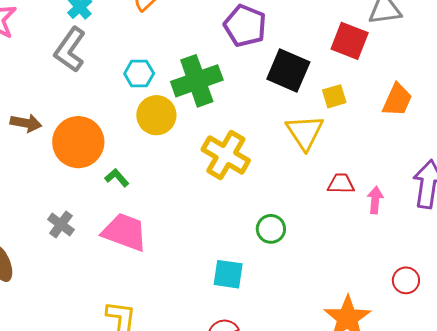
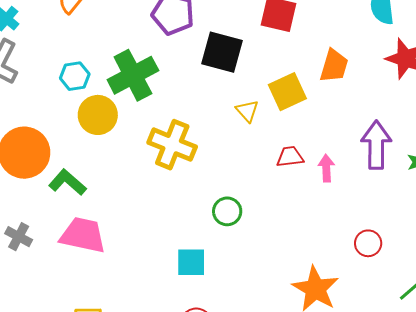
yellow square: (334, 96) -> (287, 92), moved, size x1.5
yellow triangle: (305, 132) -> (247, 111), size x0.6
green L-shape: (117, 178) -> (67, 182), size x1.5

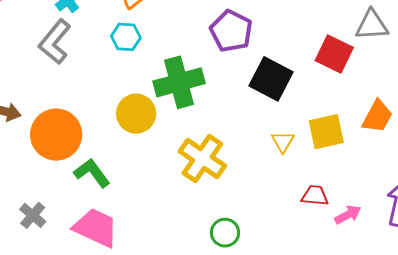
cyan hexagon: (75, 76) -> (126, 37), moved
pink arrow: (326, 168) -> (348, 215), turned 52
green circle: (227, 211) -> (225, 233), moved

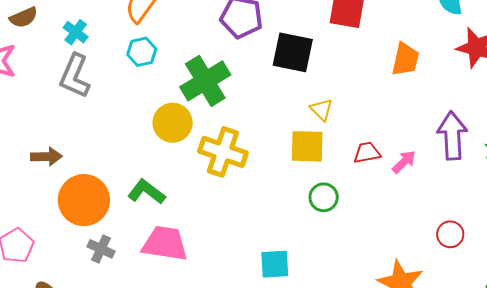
yellow square: (326, 132) -> (307, 146), moved, turned 30
orange circle: (56, 135) -> (84, 200), moved
yellow cross: (202, 159) -> (223, 152), moved
green circle: (225, 233) -> (324, 197), moved

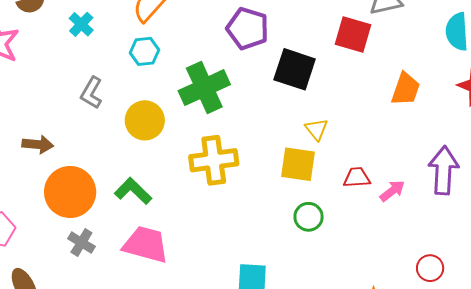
gray L-shape: (75, 76) -> (91, 93), moved, size x0.7
yellow circle: (173, 123) -> (145, 120), moved
yellow cross: (223, 152) -> (214, 160), turned -33

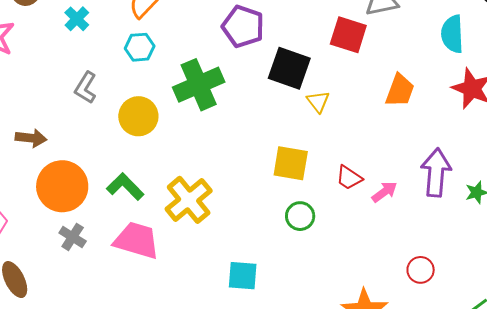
yellow triangle: (316, 129) -> (318, 102), moved
yellow cross: (214, 160) -> (189, 200), moved, turned -33
red trapezoid: (357, 177) -> (349, 178), turned -144

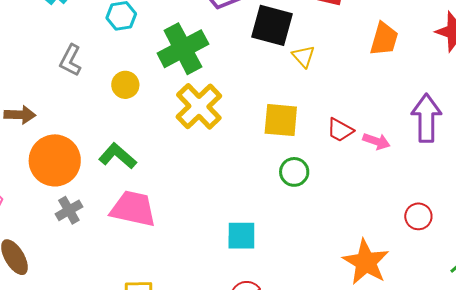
yellow circle: (138, 116) -> (125, 85), size x0.7
pink arrow: (384, 192) -> (376, 141), turned 60
yellow cross: (189, 200) -> (199, 106), moved
gray cross: (73, 237) -> (69, 210), turned 32

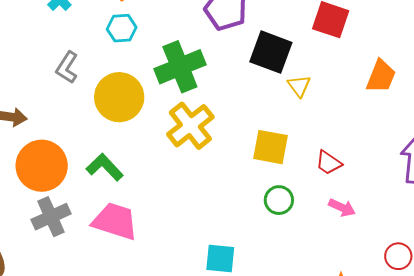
yellow circle: (125, 85) -> (119, 97), size x1.8
pink arrow: (376, 141) -> (342, 208), moved
gray cross: (69, 210) -> (51, 217), size x1.4

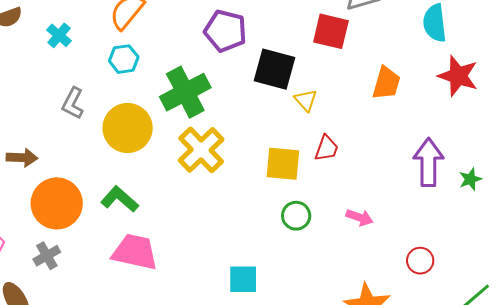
red trapezoid: (329, 163) -> (327, 148), moved, turned -100
gray cross: (51, 217) -> (47, 256), moved, size x0.7

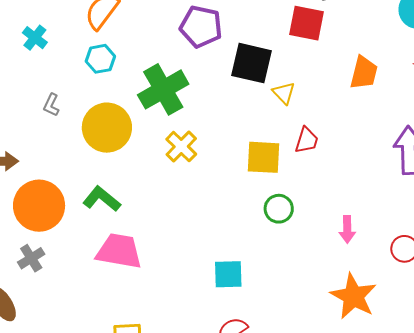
gray L-shape: (73, 103) -> (51, 105), size x0.7
yellow cross: (201, 150) -> (181, 147), size x0.7
pink arrow: (360, 217) -> (347, 229), moved, turned 72

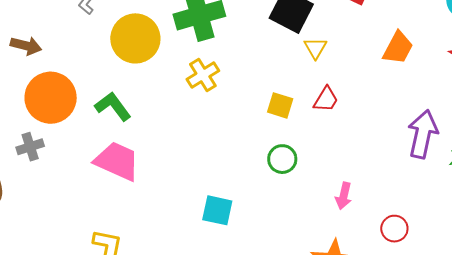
yellow square: (264, 157) -> (280, 105), size x0.7

